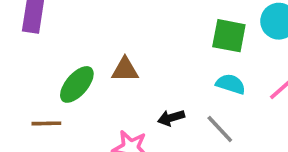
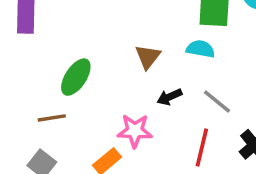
brown triangle: (125, 70) -> (148, 57), moved, turned -44
cyan semicircle: (231, 84) -> (200, 49), moved

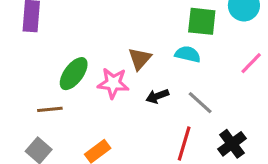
pink star: (135, 131) -> (113, 83), moved

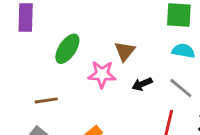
cyan semicircle: (188, 54) -> (183, 51), moved
green ellipse: (74, 74) -> (67, 49), moved

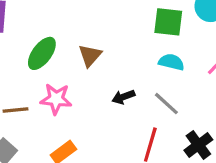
brown triangle: (125, 51) -> (90, 55), moved
pink star: (102, 74) -> (56, 99), moved

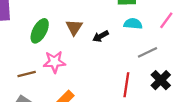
black arrow: (123, 97) -> (101, 36), moved
gray line: (166, 104) -> (147, 52), moved, turned -60

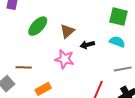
pink star: (54, 62) -> (65, 59), moved
brown line: (27, 74) -> (24, 67), moved

